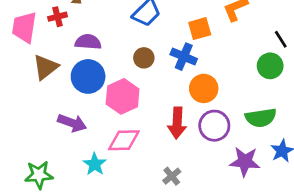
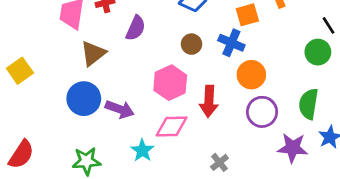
purple semicircle: (88, 42) -> (136, 28), turned 110
blue circle: (88, 76) -> (84, 99), moved
green semicircle: (261, 118) -> (309, 104), turned 108
red arrow: (177, 123) -> (209, 101), moved

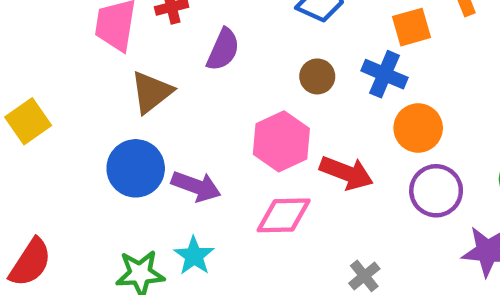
red arrow: (209, 101) -> (346, 173), turned -72
cyan star: (142, 150) -> (194, 256), moved

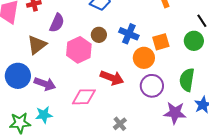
orange square: (411, 27) -> (161, 42), moved
brown triangle: (151, 92) -> (37, 45), moved
pink hexagon: (281, 141) -> (79, 50), moved
cyan star: (194, 256) -> (44, 115), turned 30

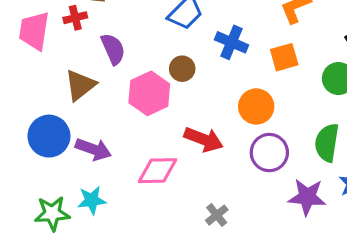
purple semicircle: (57, 23) -> (113, 49), turned -48
blue cross: (129, 34) -> (232, 42), moved
orange square: (161, 42) -> (284, 57), moved

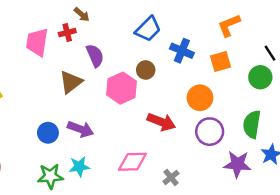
blue circle: (49, 136) -> (48, 133), moved, size x0.7
pink diamond: (157, 171) -> (132, 162), moved

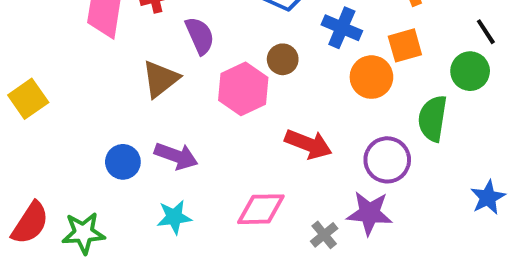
orange circle: (200, 98) -> (371, 77), moved
green semicircle: (252, 124) -> (433, 118), moved
purple star: (237, 164) -> (369, 213), moved
green star: (50, 176) -> (83, 233), moved

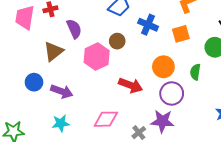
orange circle: (371, 77) -> (163, 67), moved
green semicircle: (433, 118) -> (195, 72), size x0.7
blue circle: (123, 162) -> (34, 82), moved

